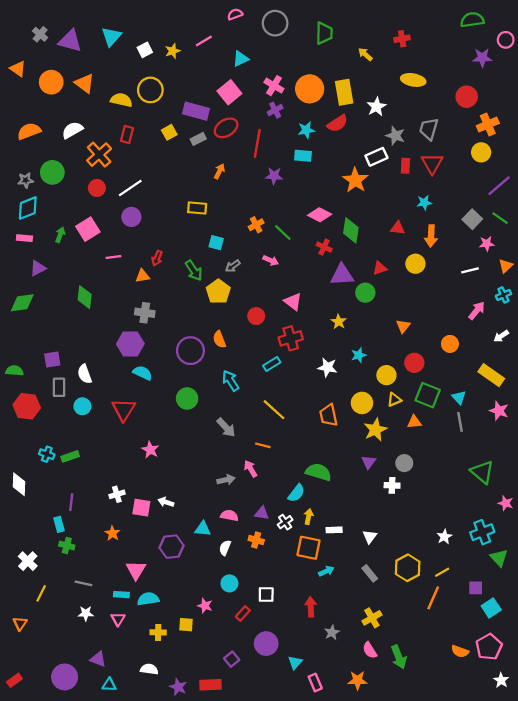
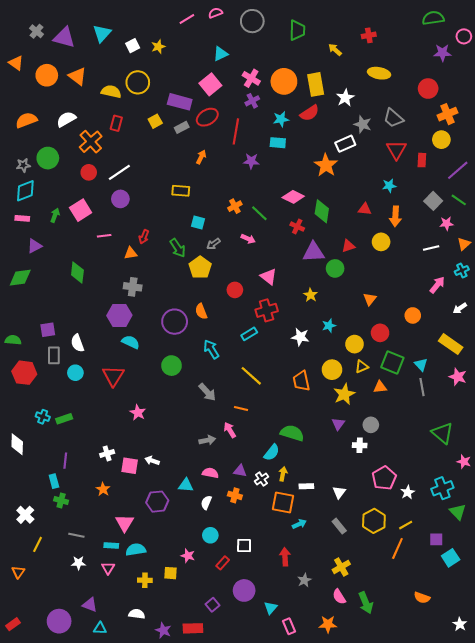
pink line: (204, 41) -> (187, 19), moved
gray trapezoid: (429, 129) -> (393, 118), turned -65
red rectangle: (405, 166) -> (422, 160), moved
pink pentagon: (489, 647) -> (384, 478), moved

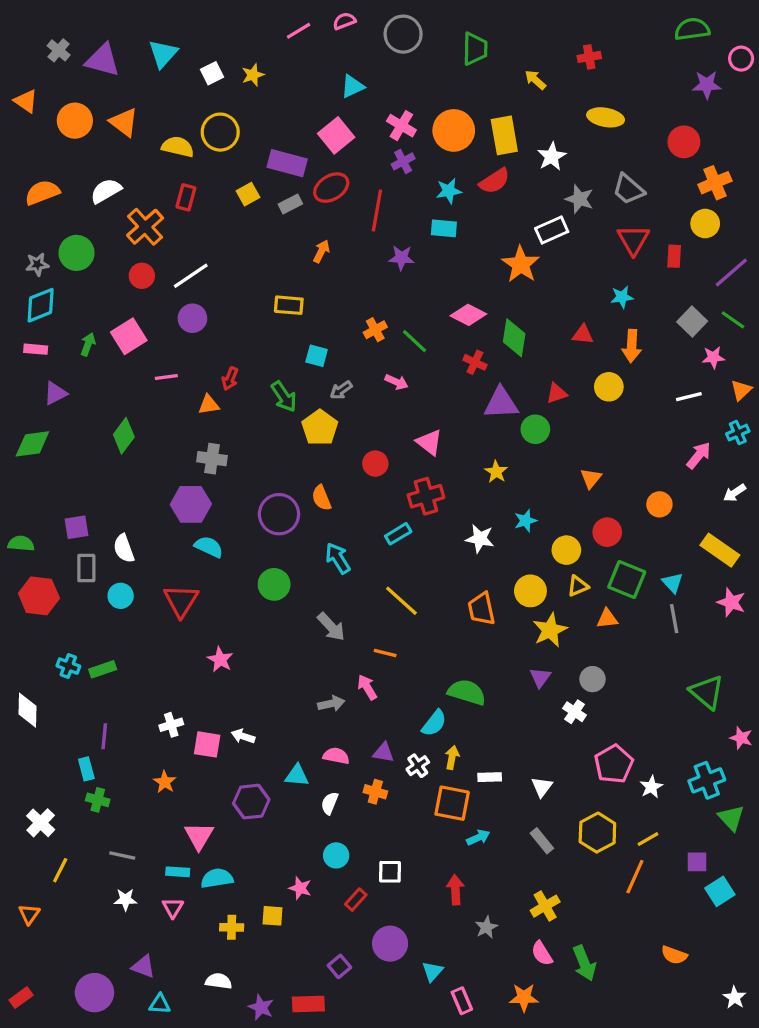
green diamond: (77, 273) -> (124, 436), turned 30
white cross: (360, 445) -> (575, 712), turned 32

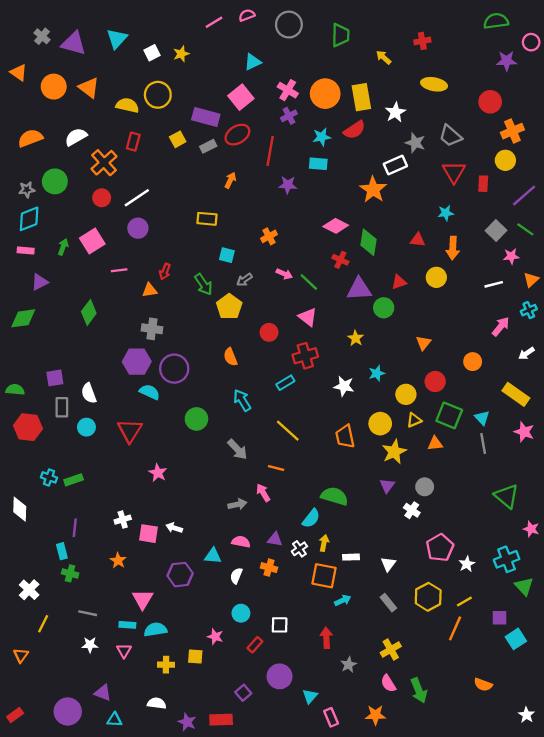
green line: (415, 341) -> (309, 282), moved
purple circle: (279, 514) -> (174, 369), moved

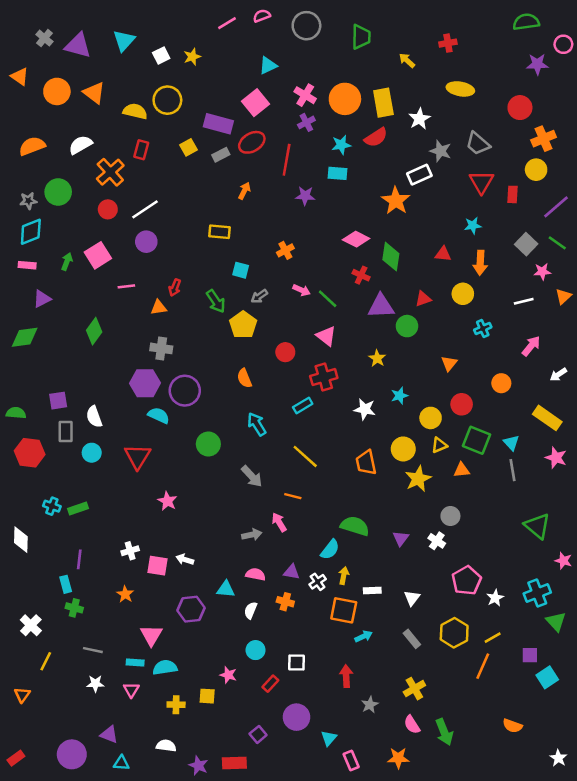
cyan cross: (529, 310) -> (483, 329), moved
purple triangle: (387, 486) -> (401, 538), moved

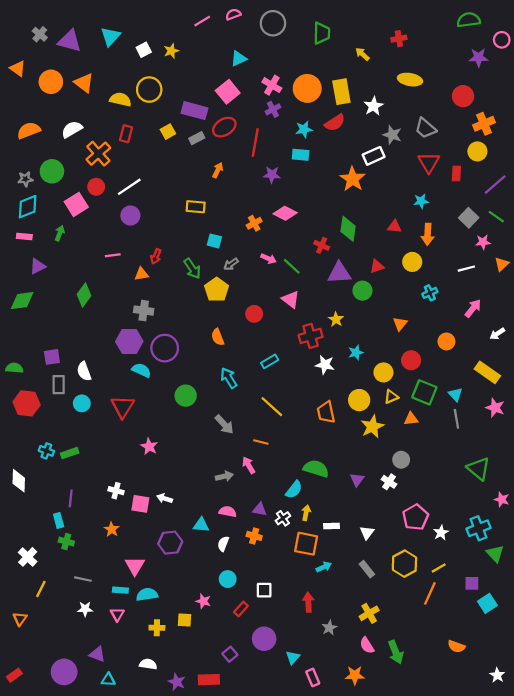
pink diamond: (356, 239) -> (285, 213), moved
pink square: (98, 255) -> (76, 204), moved
red cross: (324, 377) -> (311, 336), moved
white cross: (130, 551) -> (116, 491), turned 32

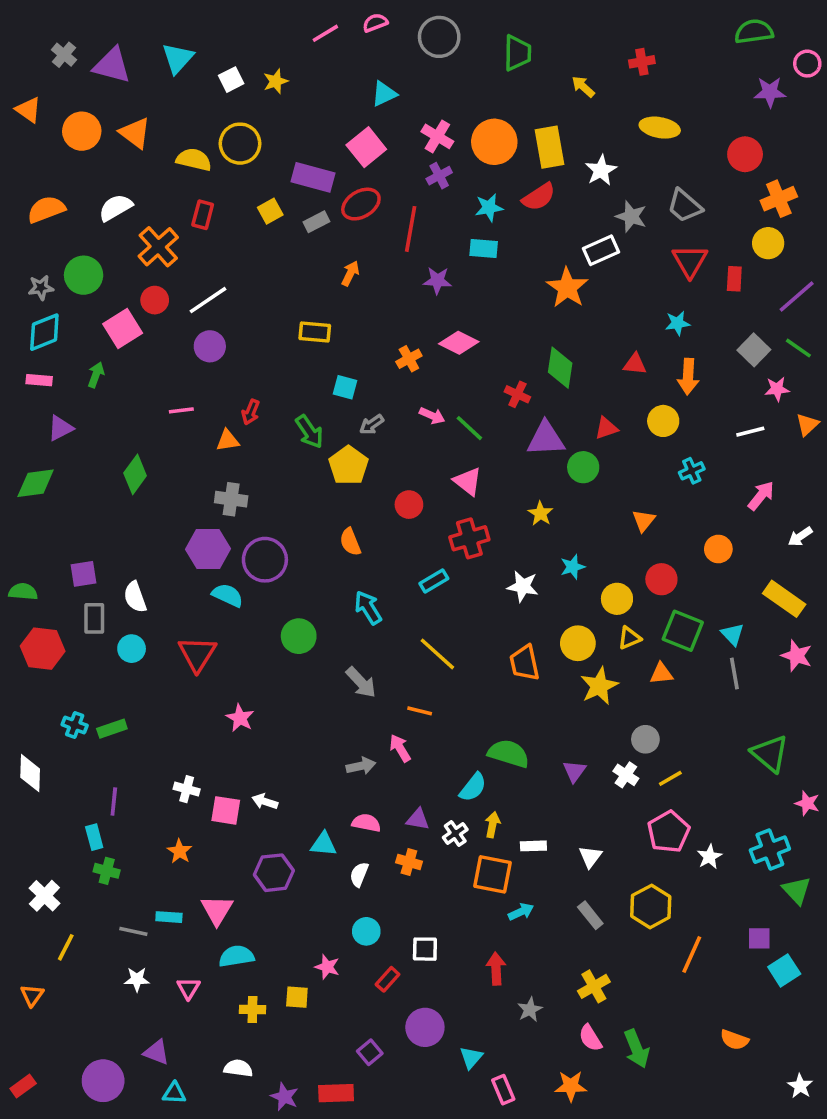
red cross: (311, 336) -> (469, 538), moved
yellow line: (439, 568) -> (670, 778), moved
cyan rectangle: (120, 590) -> (169, 917), moved

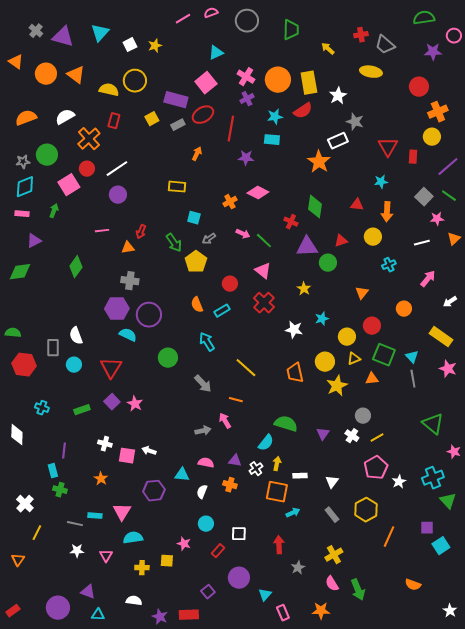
gray trapezoid: (685, 206) -> (385, 45), moved
red cross: (469, 538) -> (264, 303), turned -30
purple square: (84, 574) -> (112, 402), moved, turned -35
cyan rectangle: (434, 581) -> (222, 311), moved
green rectangle: (112, 729) -> (82, 410), moved

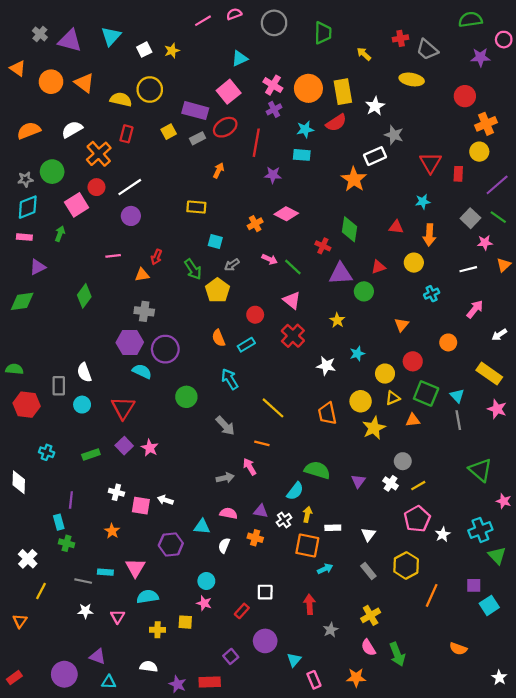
cyan circle: (206, 524) -> (206, 581), moved

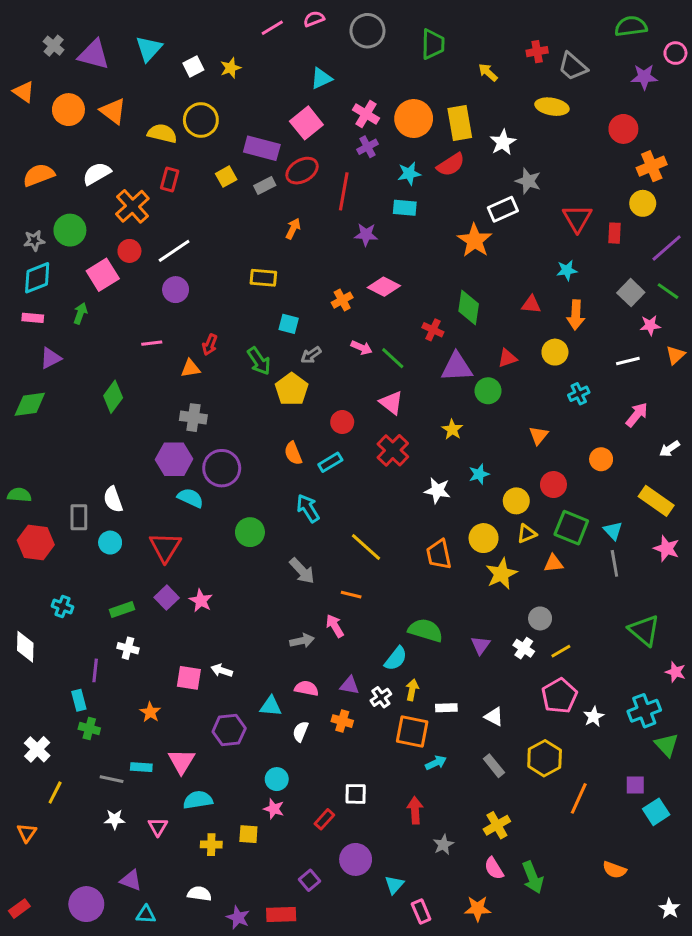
white cross: (116, 492) -> (128, 648), moved
white triangle: (368, 534) -> (494, 717), turned -40

